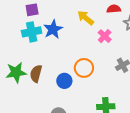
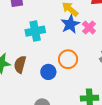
blue star: (53, 29) -> (70, 24), moved
cyan cross: (32, 32) -> (35, 31), moved

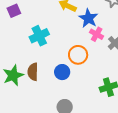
blue star: (70, 24) -> (88, 18), moved
pink cross: (89, 28) -> (97, 34), moved

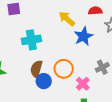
pink cross: (97, 34) -> (83, 84), moved
brown semicircle: (33, 72) -> (36, 69), moved

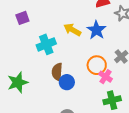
yellow arrow: (67, 19) -> (72, 30), moved
orange circle: (64, 69) -> (97, 65), moved

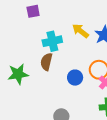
brown semicircle: (57, 72) -> (46, 62), moved
blue circle: (67, 82) -> (75, 78), moved

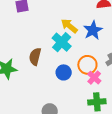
cyan cross: (52, 41) -> (62, 42), moved, turned -36

